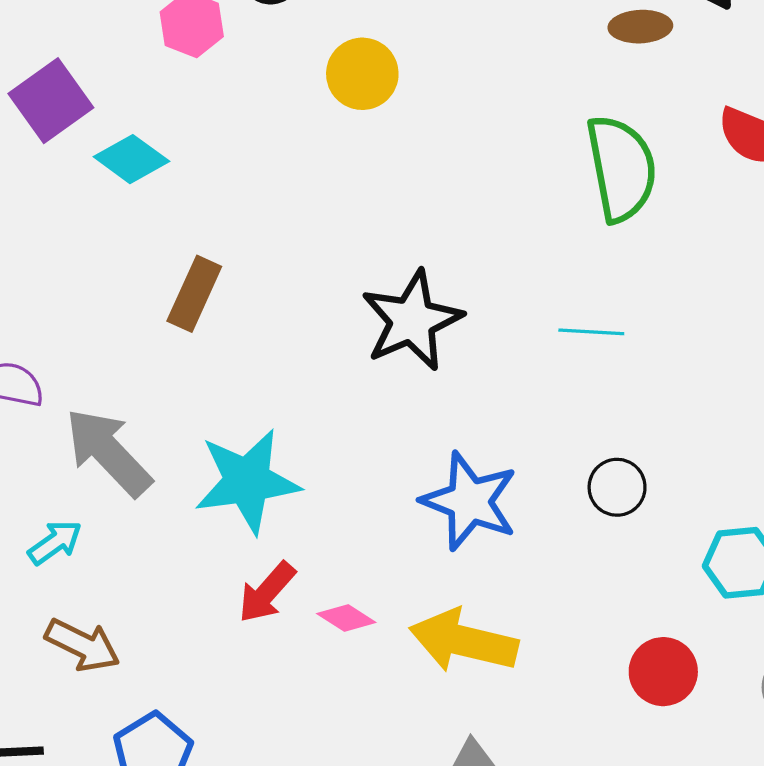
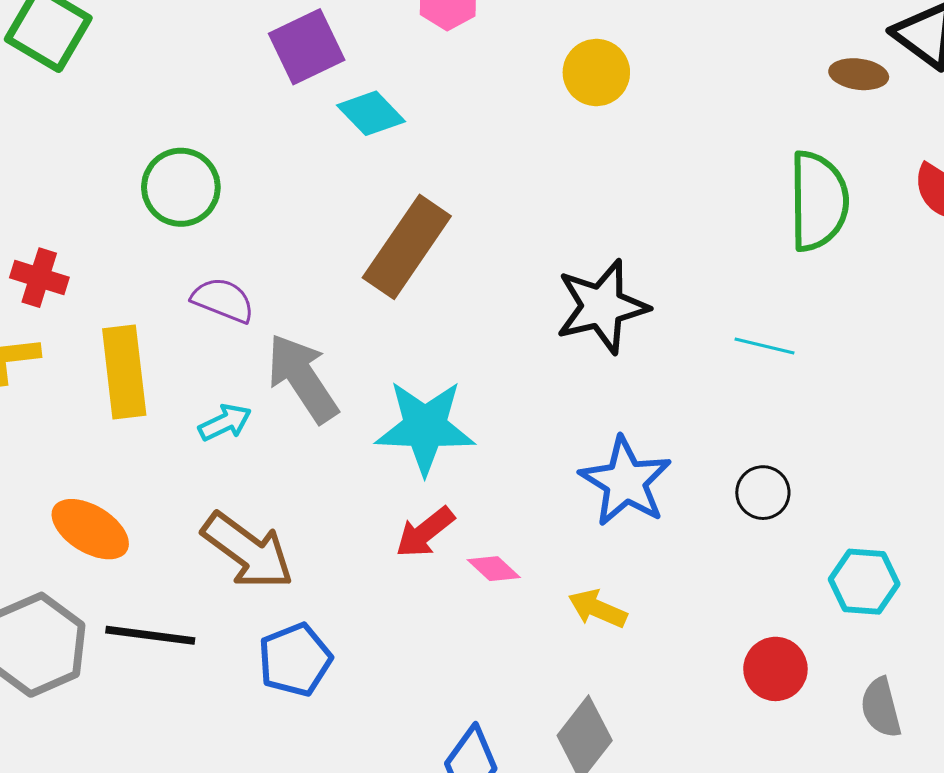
brown rectangle: (194, 294) -> (407, 247), size x1.5
cyan arrow: (55, 542) -> (225, 422), moved
yellow arrow: (464, 641) -> (597, 609), size x0.6
brown arrow: (83, 645) -> (248, 551), size x1.4

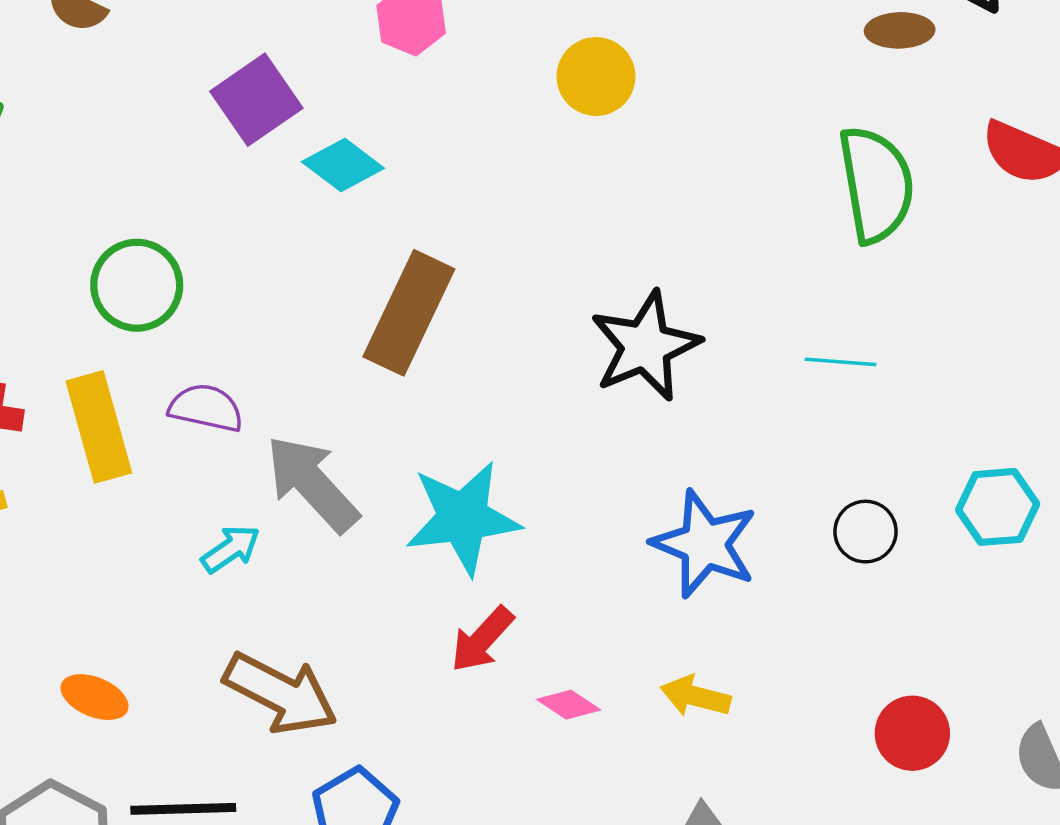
yellow rectangle: (124, 372) -> (99, 427), moved
orange ellipse: (90, 529) -> (95, 697), size x0.7
pink diamond: (494, 569) -> (569, 705), moved
cyan hexagon: (864, 582) -> (998, 507), moved

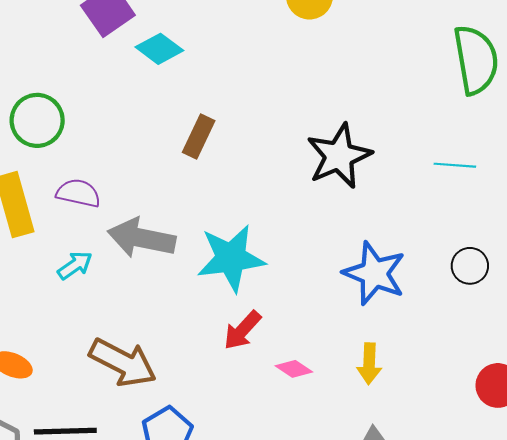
brown rectangle: (409, 313) -> (199, 136), size x0.6
gray arrow: (312, 484) -> (142, 238), turned -36
cyan arrow: (231, 549) -> (75, 265), moved
yellow arrow: (696, 696) -> (369, 364), turned -102

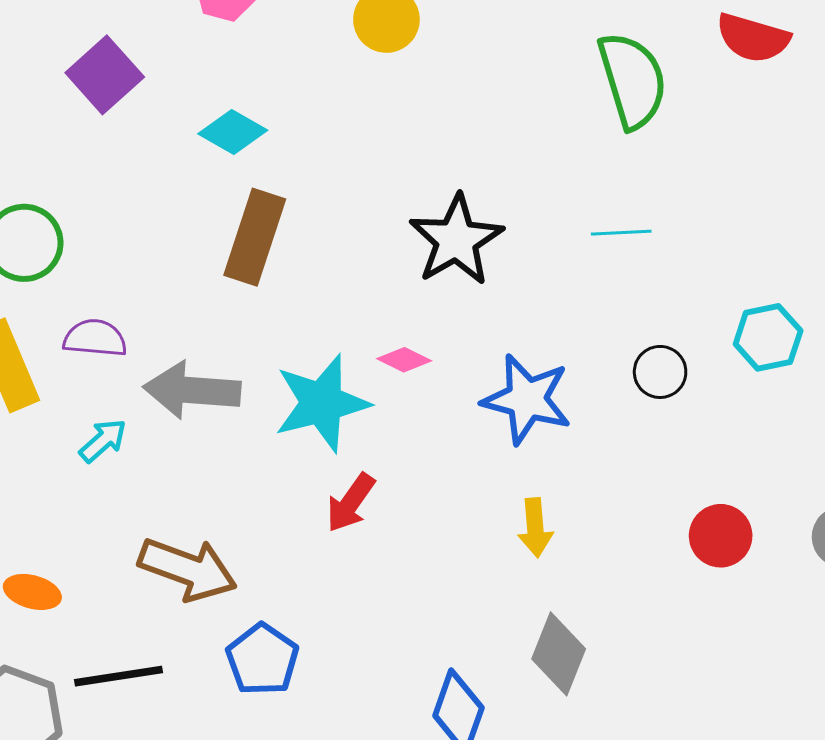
cyan diamond: (159, 49) -> (233, 132), moved
brown rectangle: (199, 136) -> (255, 237), size x1.5
pink diamond: (294, 369) -> (404, 360), moved

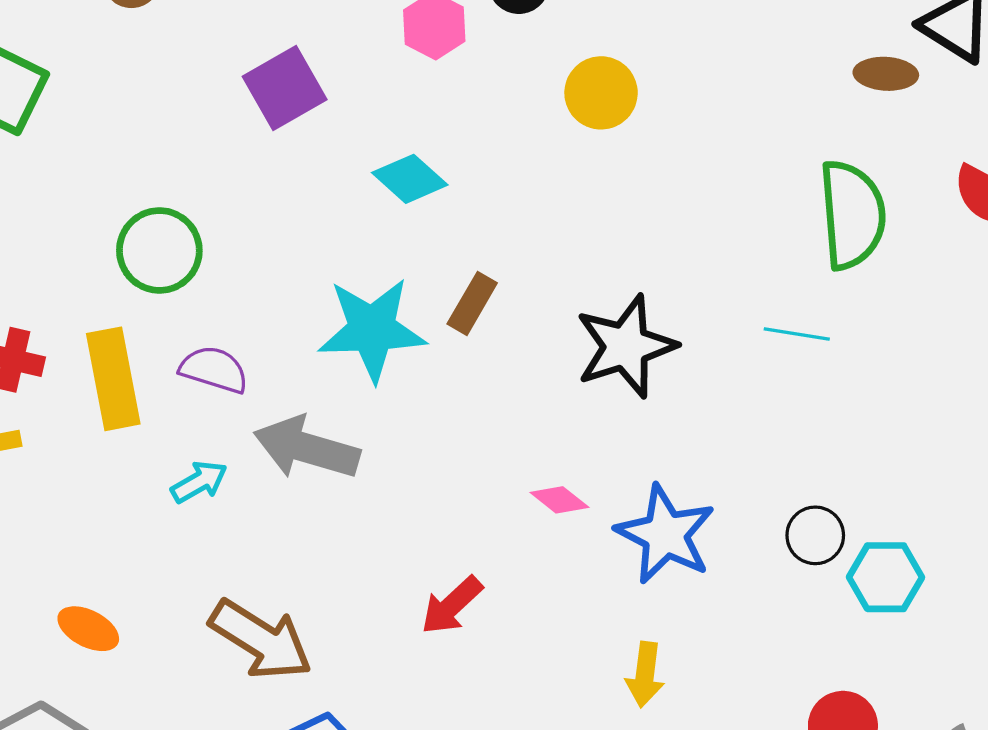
cyan line: (621, 233) -> (797, 334), moved
brown rectangle: (255, 237) -> (472, 303), moved, size x0.6
cyan hexagon: (768, 337) -> (886, 577), moved
pink diamond: (404, 360) -> (559, 500), moved
cyan star: (322, 403) -> (372, 329), moved

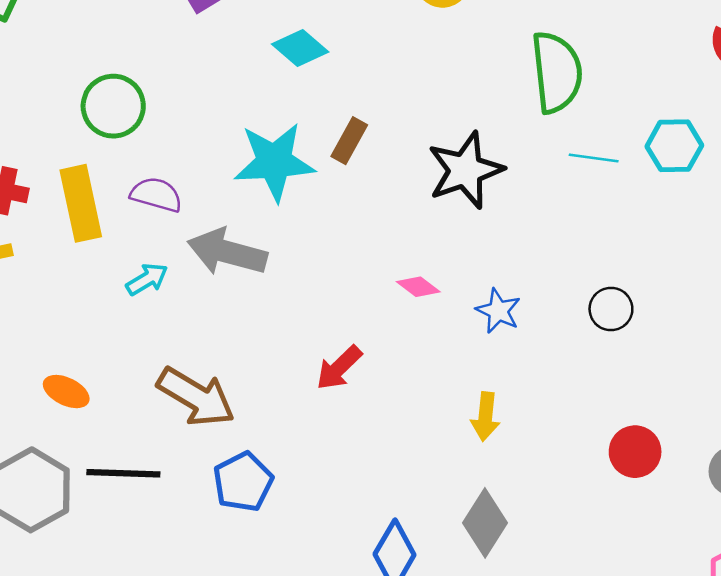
green semicircle: (852, 215) -> (557, 72), moved
blue star: (665, 534) -> (498, 311), size x0.6
cyan hexagon: (886, 577) -> (674, 146), moved

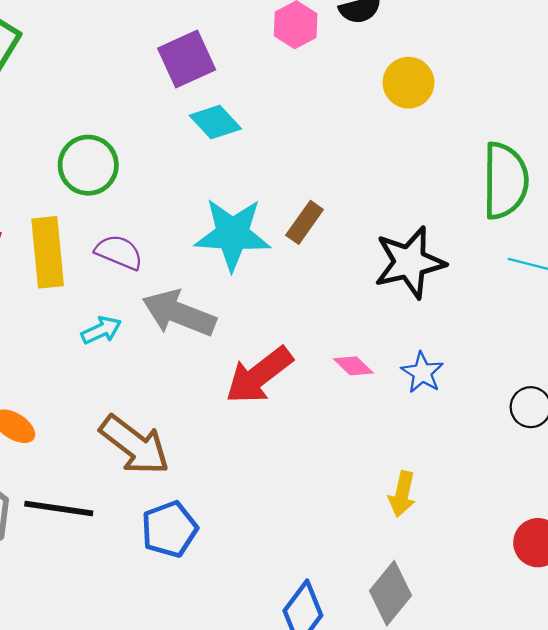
cyan diamond: (300, 48) -> (215, 122), moved
blue star: (498, 311) -> (422, 373), moved
red arrow: (339, 368) -> (259, 375), moved, size x1.5

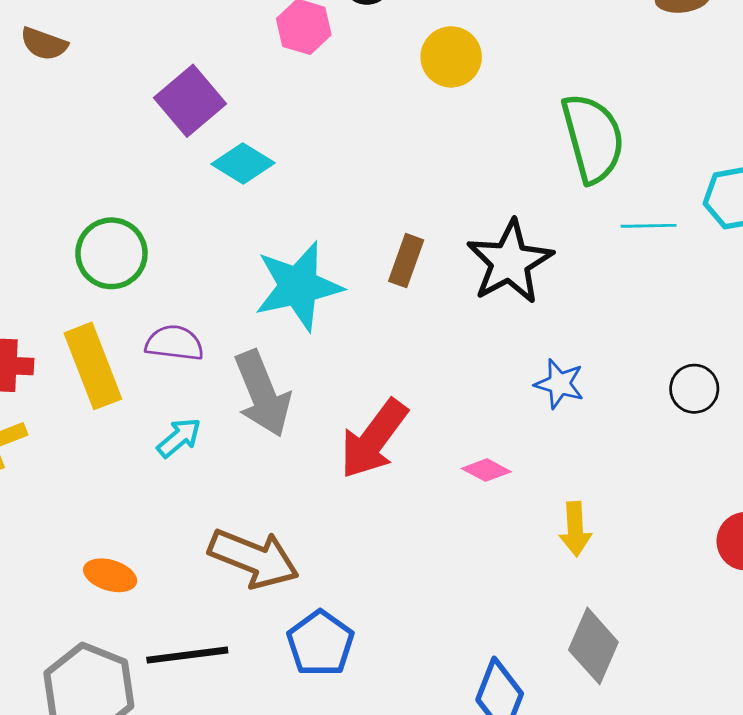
brown rectangle: (305, 222) -> (406, 261), moved
gray arrow: (179, 313) -> (262, 394), turned -118
pink diamond: (353, 366) -> (486, 470), moved

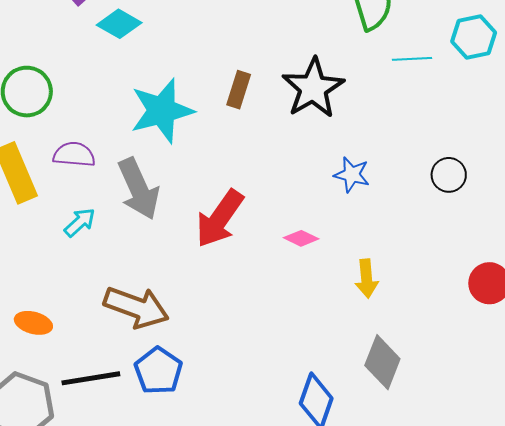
blue pentagon: (320, 643) -> (158, 371), moved

